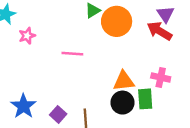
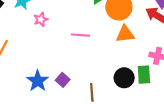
orange triangle: (124, 81) -> (125, 34), moved
purple square: (58, 114) -> (63, 80), moved

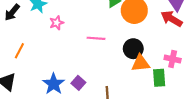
orange triangle: (125, 34) -> (140, 63), moved
black circle: (124, 78) -> (133, 49), moved

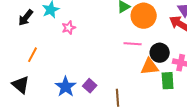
pink line: (96, 38) -> (133, 44), moved
black circle: (133, 49) -> (160, 53), moved

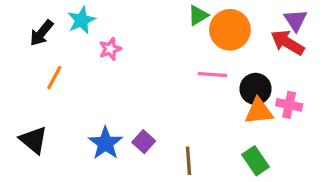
orange line: (33, 55) -> (54, 78), moved
orange triangle: (150, 67) -> (259, 111), moved
green rectangle: (168, 81) -> (256, 161), moved, turned -30

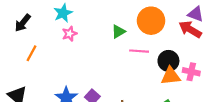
green triangle: (198, 15) -> (118, 32), moved
cyan star: (81, 20) -> (63, 13), moved
purple triangle: (295, 20) -> (196, 14), turned -35

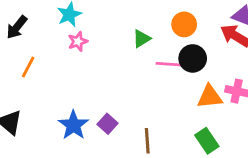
orange circle: (151, 21) -> (184, 24), size x0.7
black circle: (168, 61) -> (193, 58), moved

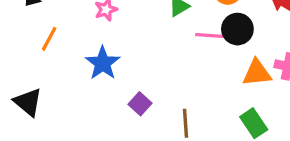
blue star: (73, 125) -> (103, 63), moved

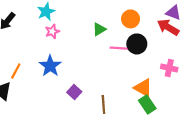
orange line: (49, 39) -> (16, 71), moved
orange triangle: (257, 73) -> (143, 88), moved, turned 36

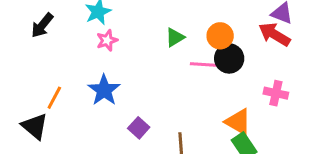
orange circle: (131, 19) -> (220, 36), moved

